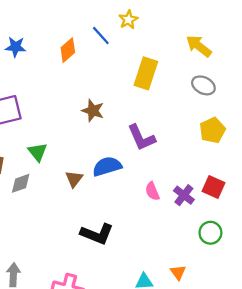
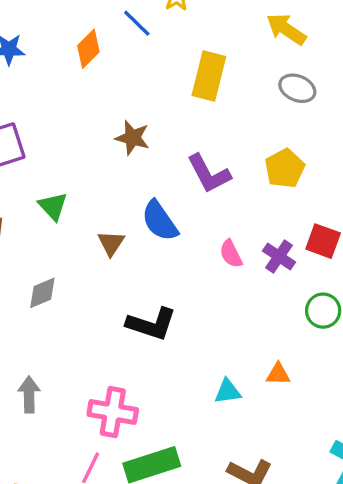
yellow pentagon: (212, 130) -> (285, 168), moved
blue semicircle: (107, 166) -> (160, 221), turned -104
gray diamond: (21, 183) -> (42, 293), moved
orange triangle: (178, 272) -> (278, 374), turned -49

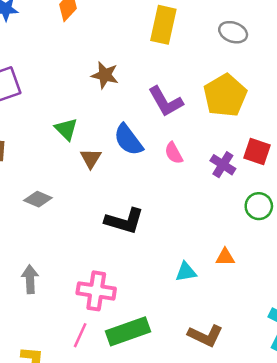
yellow pentagon: (285, 168) -> (225, 95), size x1.4
green triangle: (53, 206) -> (66, 129), moved
pink semicircle: (231, 254) -> (174, 153), moved
gray diamond: (42, 293) -> (38, 199), turned 48

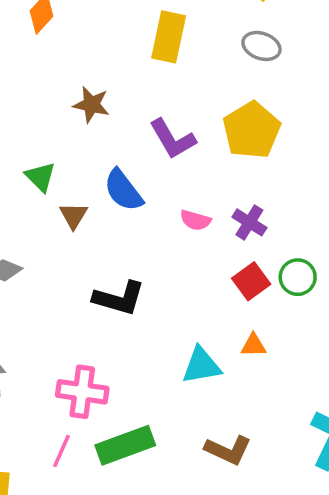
red square: (257, 152) -> (251, 281), moved, turned 36
pink semicircle: (174, 153) -> (195, 220), moved, turned -45
cyan triangle: (186, 272) -> (201, 366), size x1.4

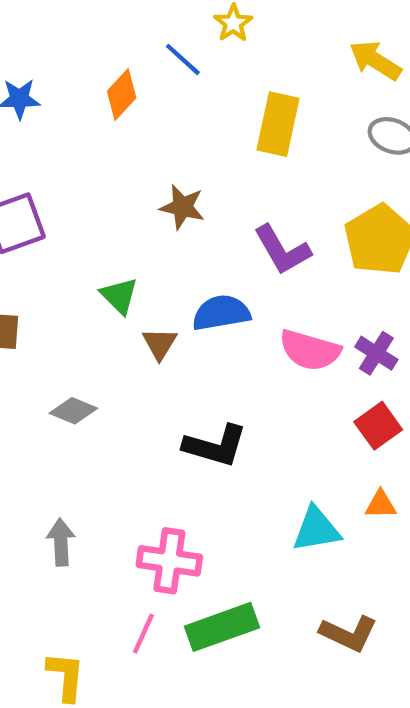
blue semicircle: (123, 190) -> (221, 313), turned 117
pink semicircle: (195, 220) -> (310, 350), size x1.6

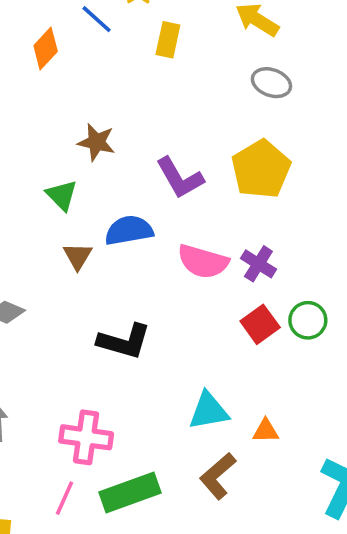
yellow rectangle: (278, 124) -> (168, 40), moved, size x0.7
green triangle: (119, 296) -> (62, 195), moved
orange triangle: (381, 505) -> (266, 431), moved
brown L-shape: (349, 633) -> (218, 476), moved, turned 114

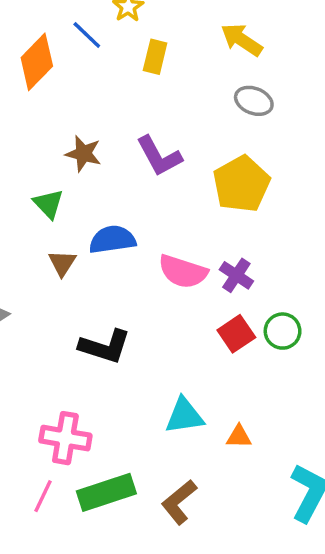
orange diamond: (46, 48) -> (37, 62), size x1.4
purple L-shape: (180, 178) -> (159, 156), moved
brown L-shape: (218, 476) -> (179, 502), moved

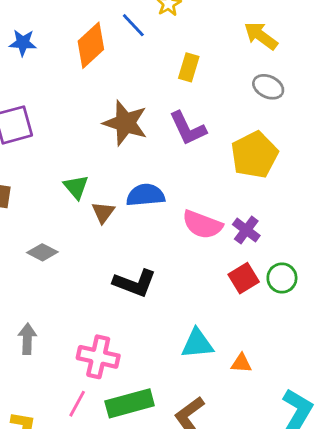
yellow rectangle: (155, 57) -> (189, 67), moved
brown star: (83, 154) -> (125, 123), size x1.5
green triangle: (48, 204) -> (76, 187), moved

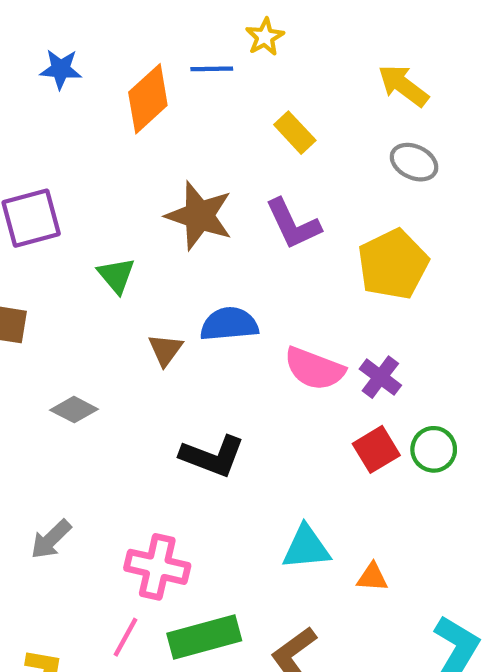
blue line: (133, 25) -> (212, 69), turned -48
blue star: (23, 43) -> (61, 69), moved
yellow rectangle: (189, 67) -> (295, 133), turned -60
green triangle: (76, 187) -> (116, 275), moved
gray arrow: (27, 339) -> (51, 539), turned -136

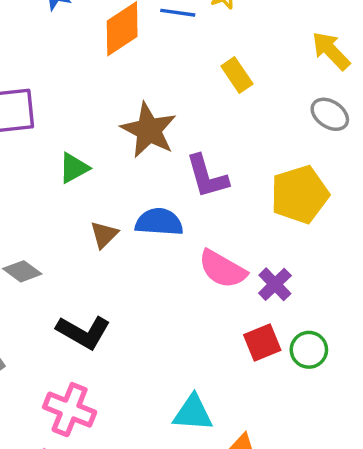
purple L-shape: (293, 224) -> (207, 176), moved
green triangle: (116, 275) -> (74, 168), turned 32
black L-shape: (212, 456) -> (83, 332), moved

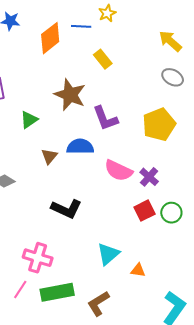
yellow rectangle: (237, 75) -> (103, 59), moved
black L-shape: (83, 332) -> (66, 209), moved
cyan triangle: (193, 413) -> (108, 254), turned -40

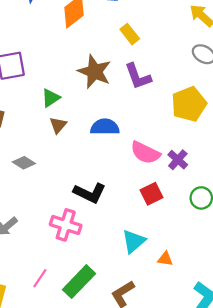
purple L-shape: (105, 118) -> (138, 76), moved
brown triangle: (49, 156) -> (58, 125), moved
red square: (144, 211) -> (151, 194), moved
pink cross: (38, 258) -> (66, 225), moved
green rectangle: (57, 292) -> (79, 282), turned -36

